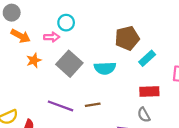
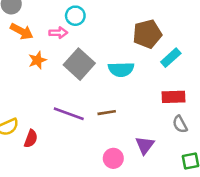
gray semicircle: (144, 115) -> (180, 124), moved

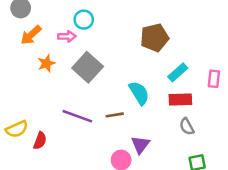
orange arrow: (22, 31) -> (31, 35), turned 110
cyan rectangle: (171, 58) -> (178, 72), moved
cyan semicircle: (121, 69) -> (139, 93), moved, turned -120
purple triangle: (145, 145) -> (140, 145), moved

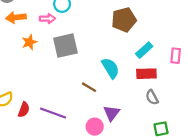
orange arrow: (31, 35) -> (16, 17), turned 36
gray square: (88, 67) -> (65, 46), turned 35
brown line: (115, 115) -> (89, 87), turned 40
purple line: (77, 116) -> (53, 113), moved

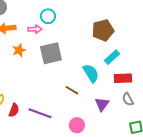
cyan rectangle: (144, 50) -> (112, 57), moved
purple triangle: (112, 113) -> (102, 104), moved

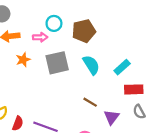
brown pentagon: (103, 30) -> (84, 31), moved
cyan semicircle: (91, 73) -> (91, 65), moved
brown line: (72, 90) -> (90, 102), moved

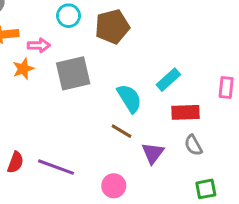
pink arrow: (40, 37) -> (39, 45), moved
cyan semicircle: (91, 65) -> (129, 98), moved

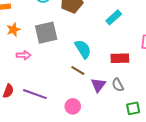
pink arrow: (39, 45) -> (24, 55), moved
cyan rectangle: (168, 80) -> (114, 17), moved
gray semicircle: (193, 145) -> (118, 85), moved

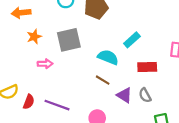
cyan rectangle: (114, 17) -> (132, 40), moved
cyan semicircle: (83, 49) -> (108, 57), turned -36
purple triangle: (98, 85) -> (124, 95), turned -35

